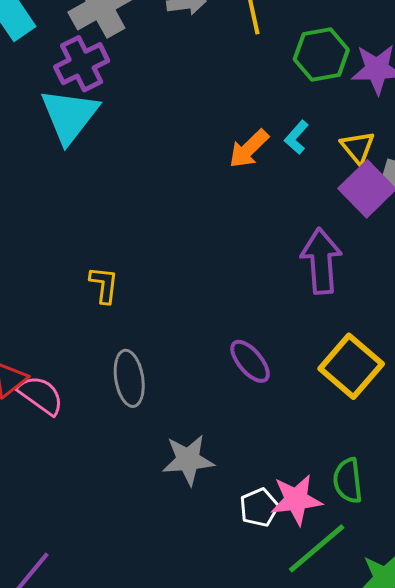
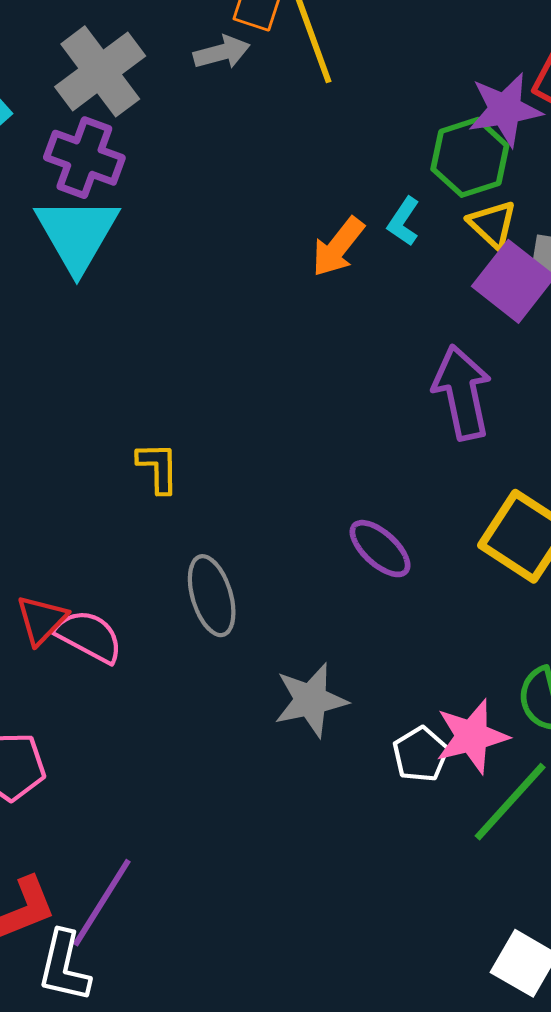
green hexagon: (321, 55) -> (470, 157), moved
purple cross: (82, 64) -> (84, 158), turned -36

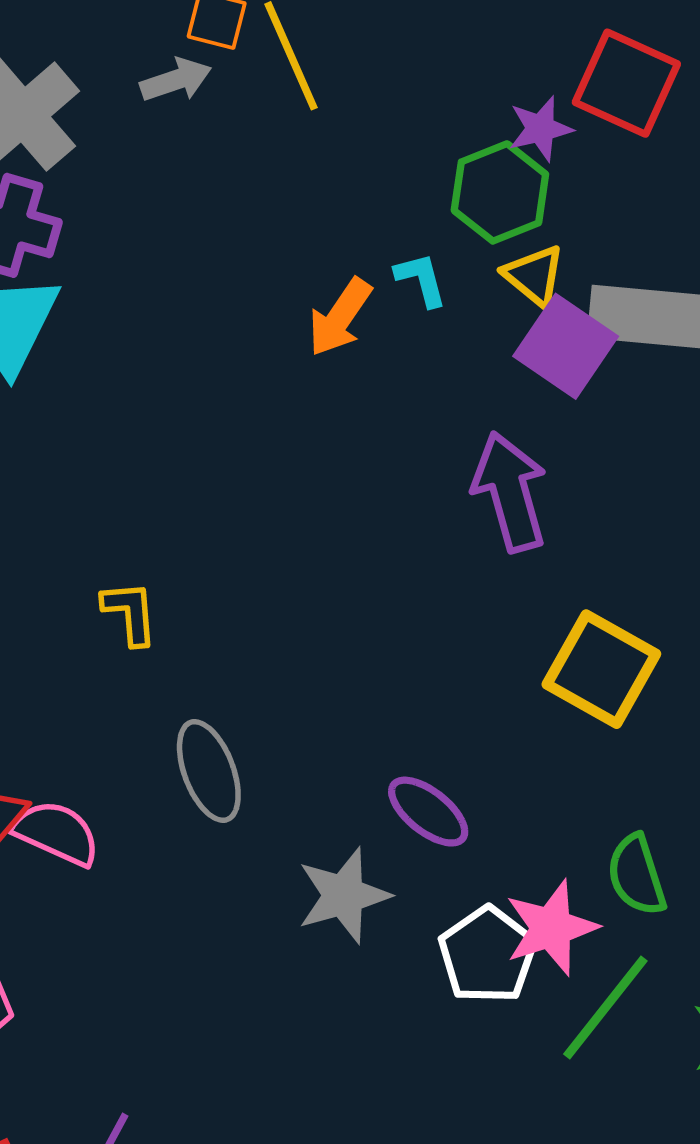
purple star: (505, 109) -> (540, 129), size x0.7
cyan L-shape: (404, 221) -> (421, 279), turned 135
purple ellipse: (380, 549) -> (428, 812), moved
white pentagon: (421, 754) -> (488, 955), size x1.4

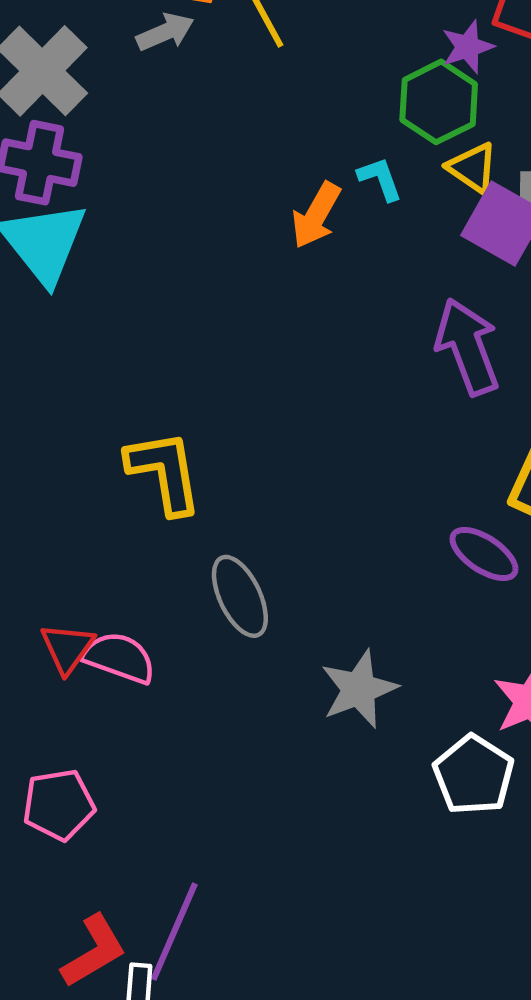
yellow L-shape: (130, 613) -> (164, 472), size x1.6
purple ellipse: (428, 812) -> (484, 554), moved
white pentagon: (488, 955) -> (474, 775), moved

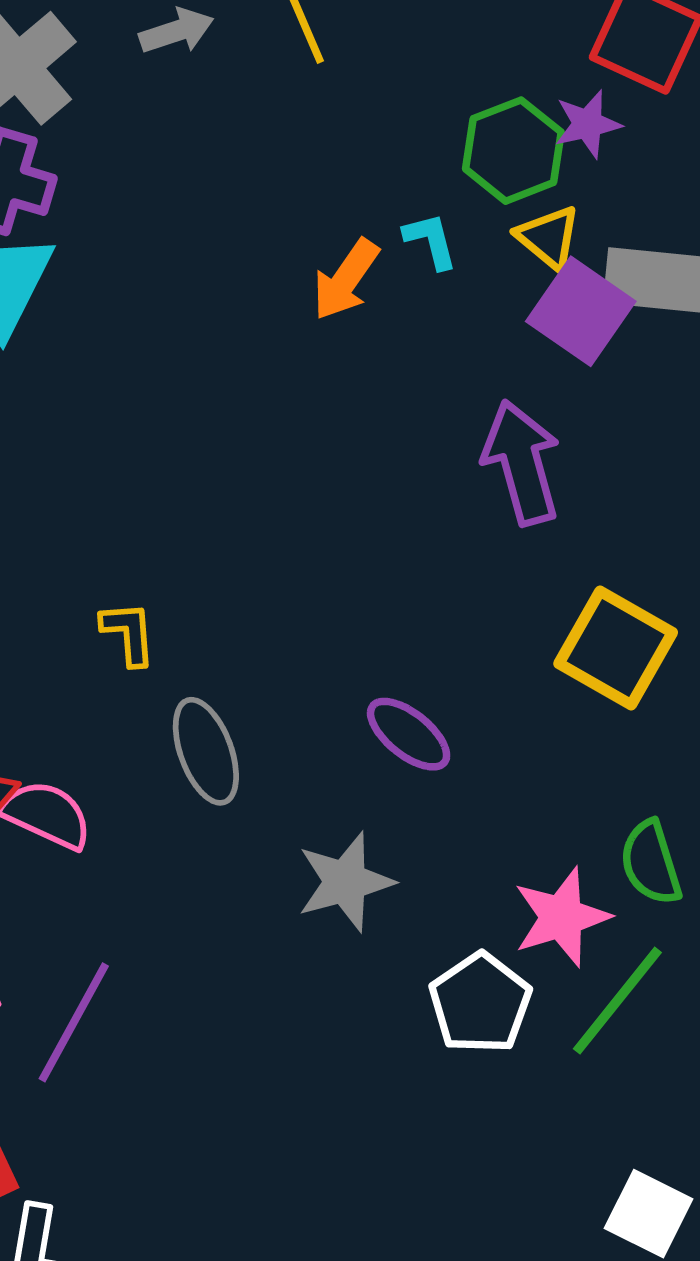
purple star: (468, 47) -> (588, 124), moved
yellow L-shape: (164, 472) -> (128, 633), moved, size x0.6
purple ellipse: (484, 554) -> (409, 734), moved
purple line: (174, 932) -> (74, 1022), moved

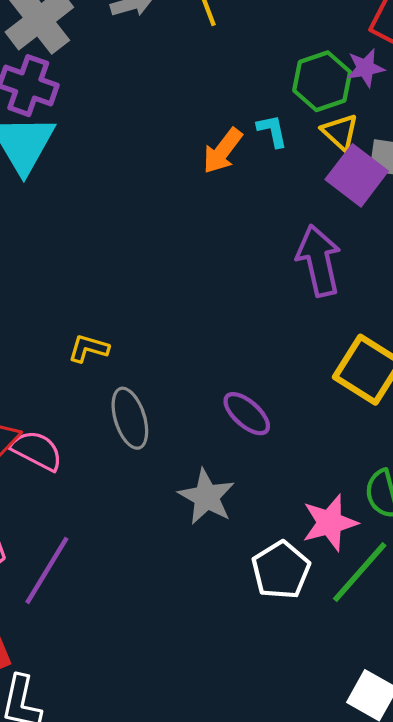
yellow L-shape: (128, 633) -> (88, 348), turned -72
gray star: (345, 882) -> (207, 497), turned -30

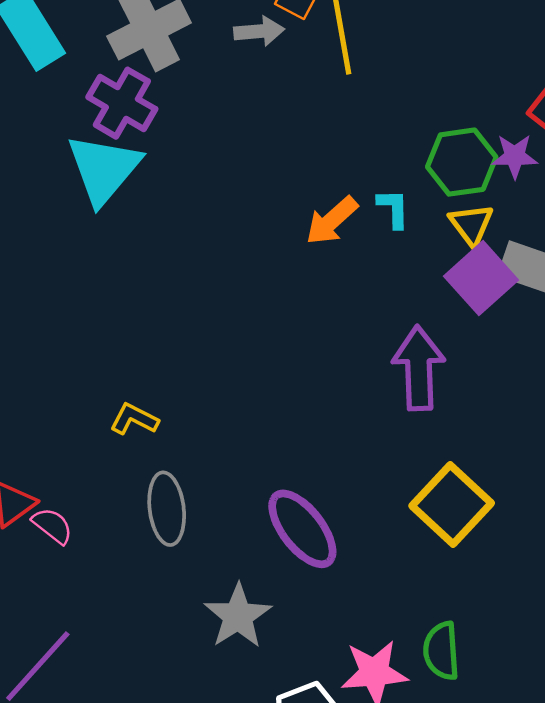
purple ellipse: (247, 414) -> (302, 529), size x1.4
pink semicircle: (37, 450) -> (52, 526), size x0.7

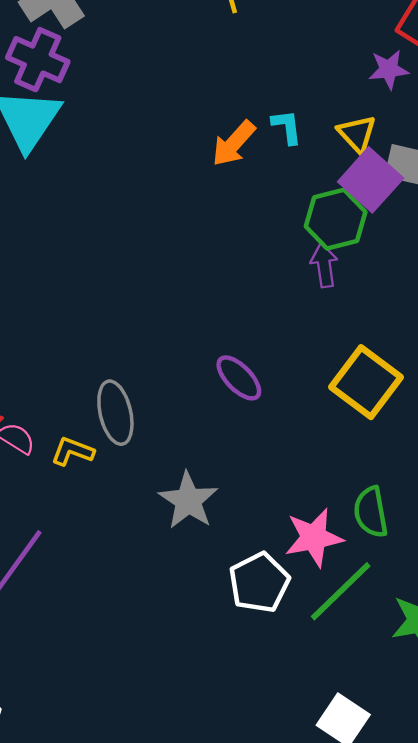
green hexagon: (462, 162) -> (336, 219), moved
purple arrow: (419, 368) -> (324, 265), size x0.6
yellow L-shape: (134, 419) -> (72, 451), moved
purple ellipse: (302, 529) -> (239, 378), moved, size x0.7

